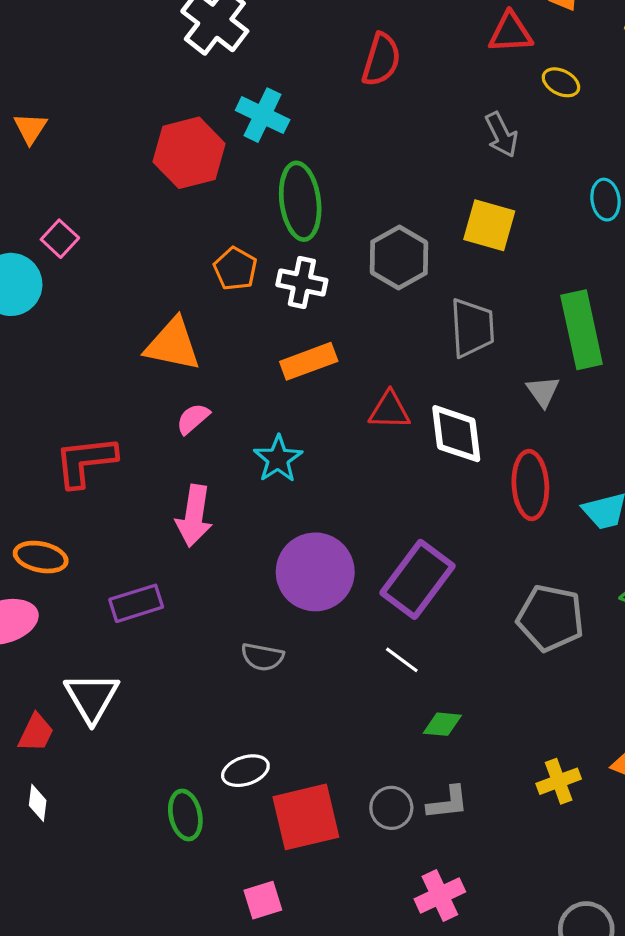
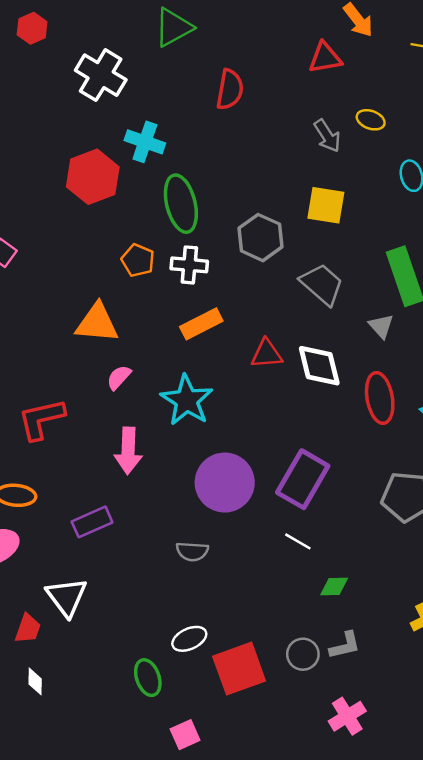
yellow ellipse: (561, 82) -> (371, 120), moved
gray trapezoid: (472, 328) -> (322, 284), turned -39
cyan star: (278, 459) -> (187, 400), size x1.4
pink square: (263, 900) -> (185, 735), moved

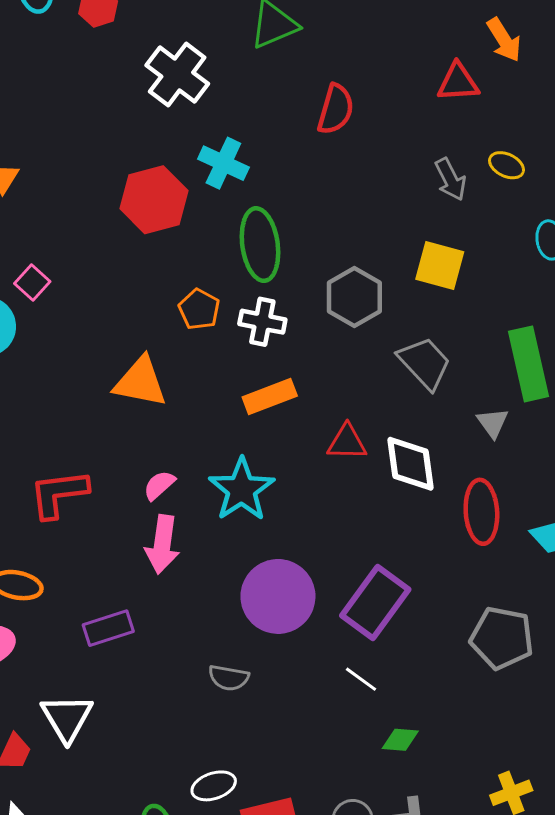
pink semicircle: (119, 377) -> (159, 485), moved

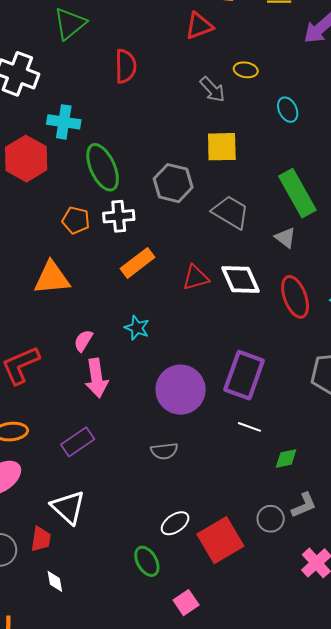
cyan star: (242, 489) -> (137, 328), size x0.6

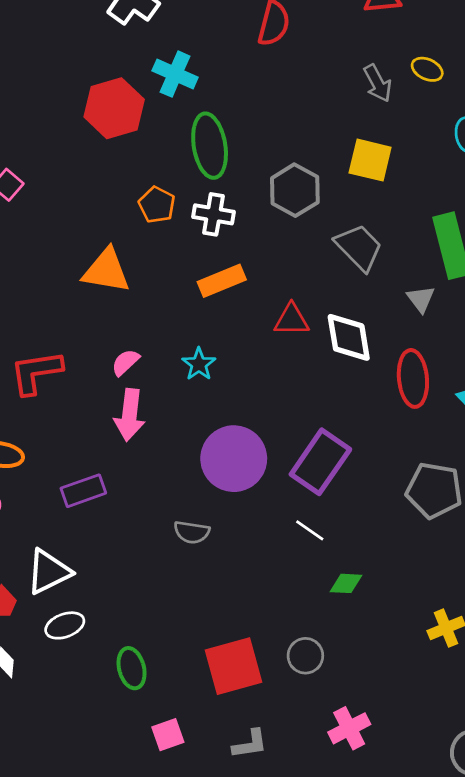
gray L-shape: (304, 505) -> (250, 744), moved
white triangle: (68, 507) -> (49, 572), turned 36
white ellipse: (175, 523) -> (65, 625), moved

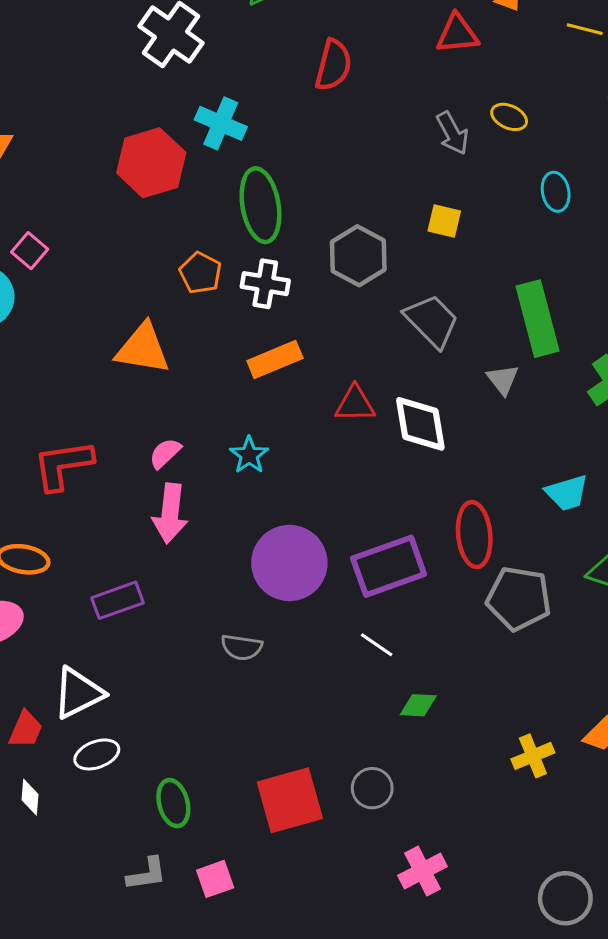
yellow square: (370, 160) -> (444, 221), size x0.7
red ellipse: (413, 378) -> (474, 535), moved
purple rectangle: (320, 462) -> (389, 566), turned 36
gray L-shape: (250, 744) -> (147, 874), moved

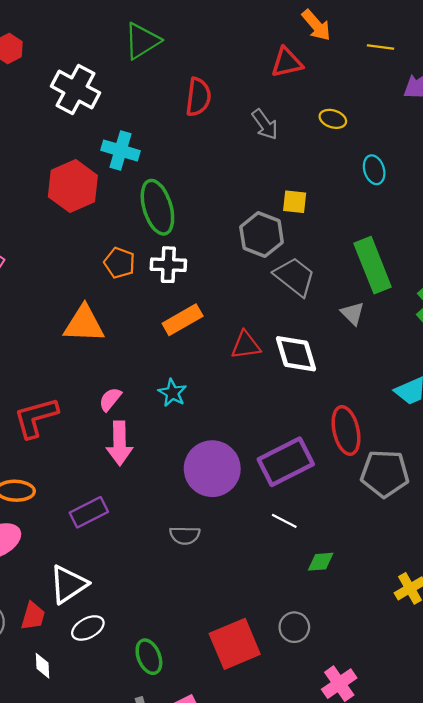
gray arrow: (452, 133) -> (265, 124), moved
gray hexagon: (358, 256) -> (262, 235), moved

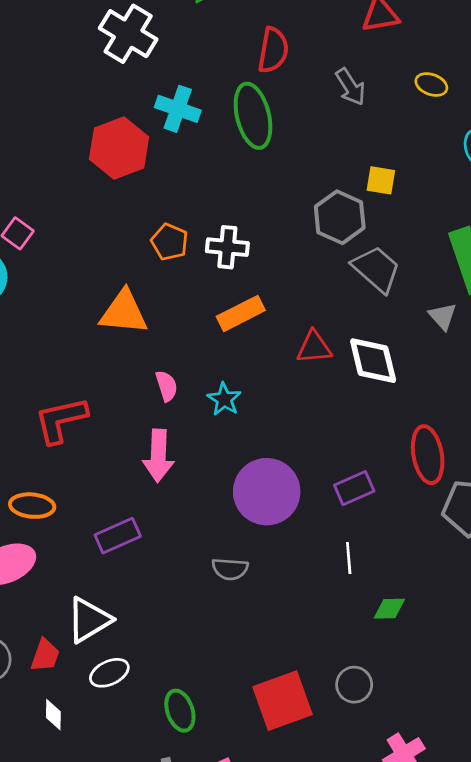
green ellipse: (157, 207) -> (253, 116), moved
pink semicircle: (110, 399) -> (167, 386), moved, turned 120
purple rectangle: (286, 462) -> (354, 488), size x0.6
white line: (284, 521) -> (349, 558), turned 55

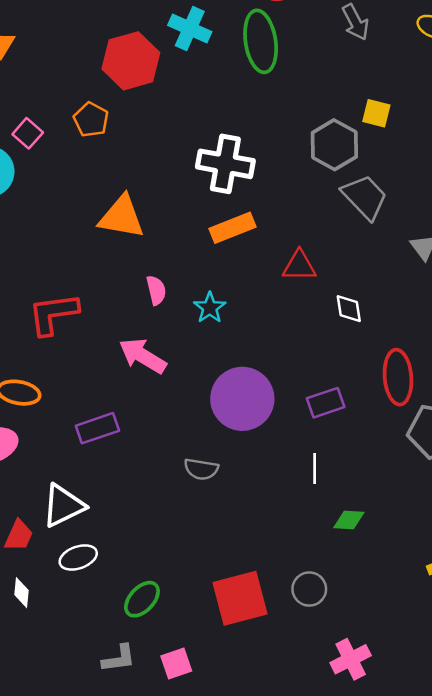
orange pentagon: (170, 242) -> (91, 120), moved
white cross: (227, 247) -> (225, 164), size x1.4
white diamond: (373, 361) -> (349, 309), moved, size x0.6
pink arrow: (158, 456) -> (143, 356), turned 114
green ellipse: (180, 711) -> (142, 599), turned 57

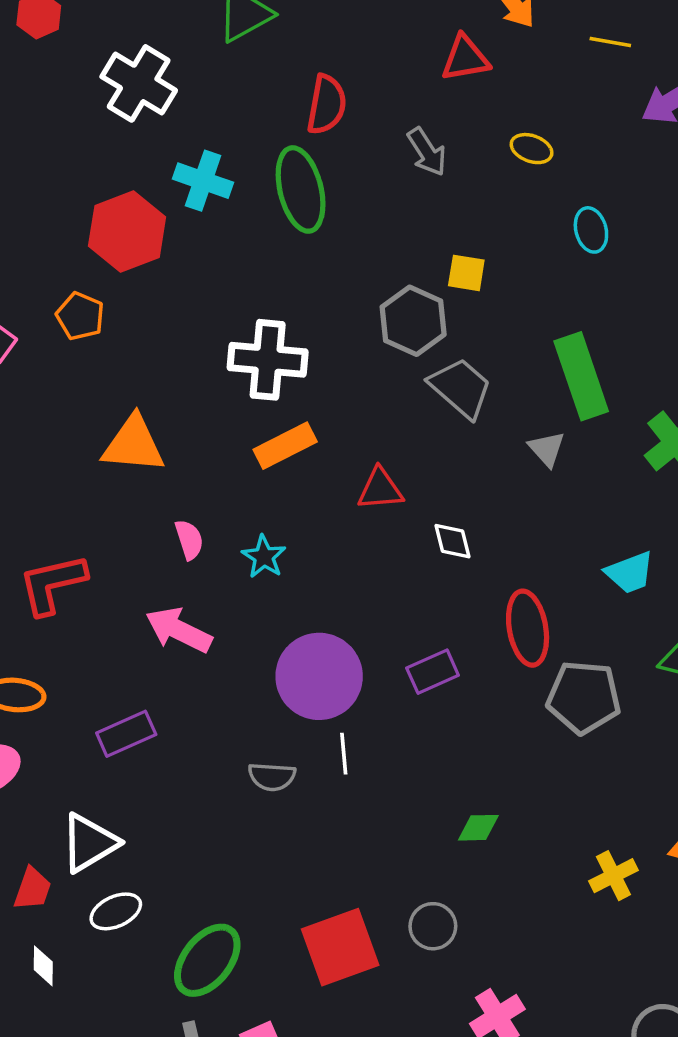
white line: (315, 469) -> (344, 754), moved
green ellipse: (142, 599) -> (207, 960), size x1.4

